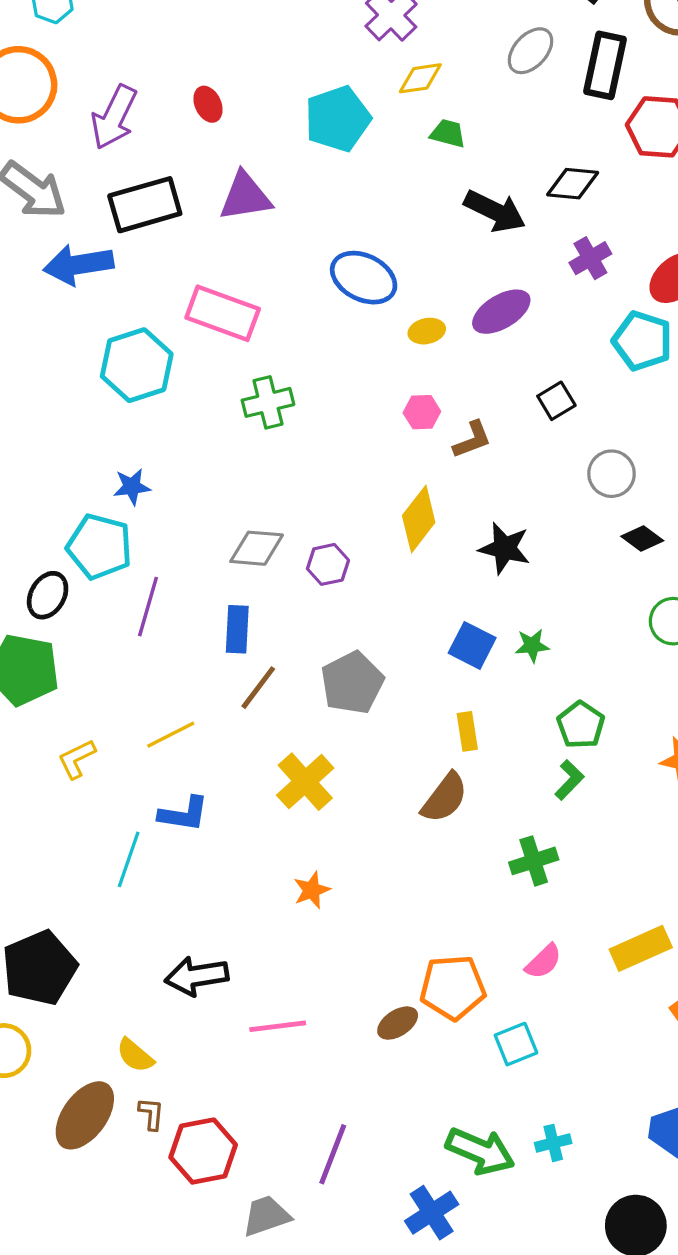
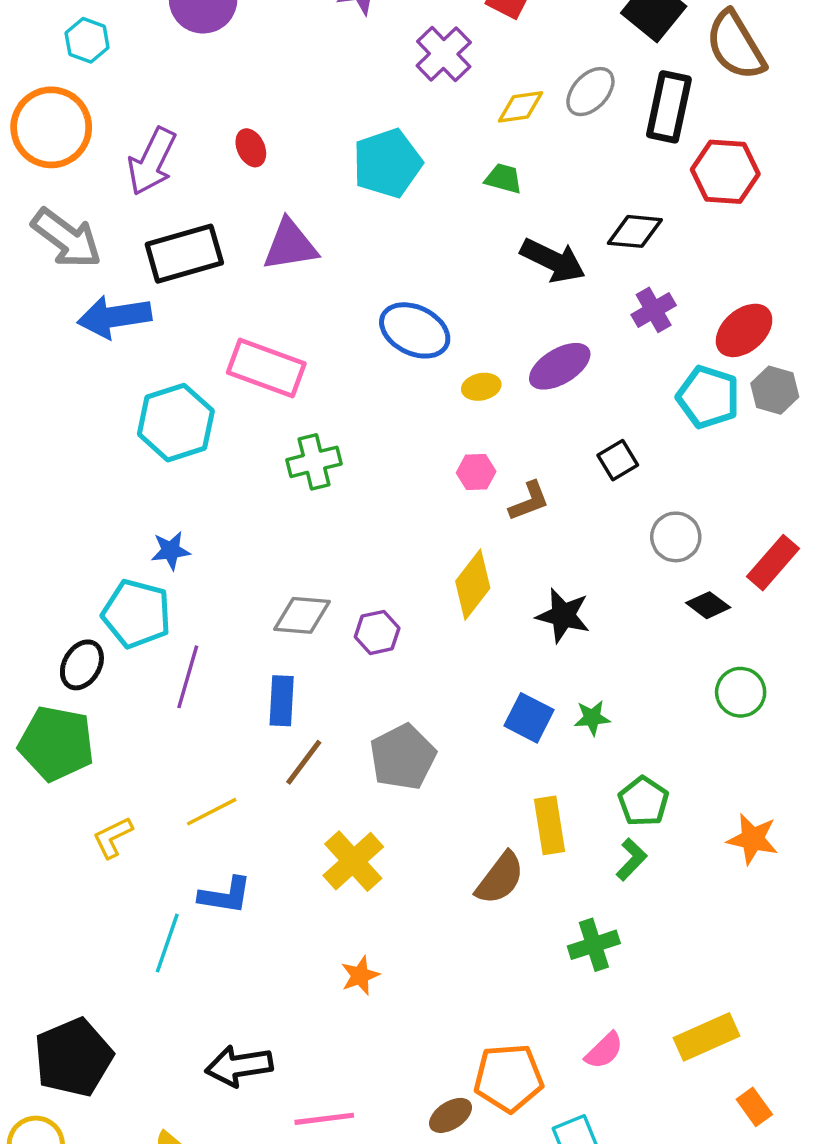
yellow diamond: (420, 78) -> (520, 107), moved
yellow rectangle: (467, 731) -> (549, 825), moved, size x1.4

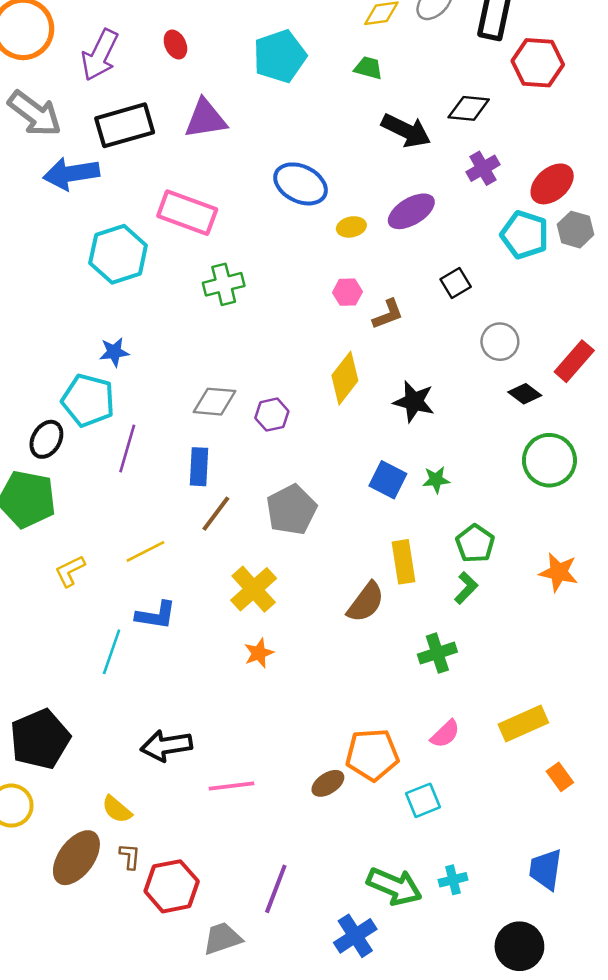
green circle: (741, 692) -> (549, 460), size x1.4
orange star: (360, 975) -> (259, 653), moved

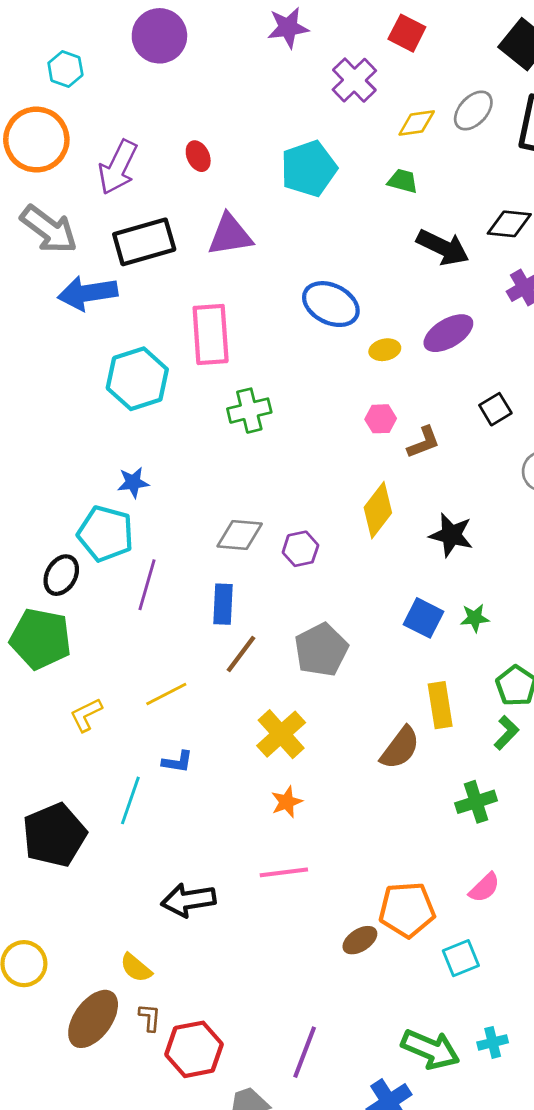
pink rectangle: (187, 213) -> (211, 335), turned 66
blue L-shape: (156, 615) -> (177, 762), size x0.7
black pentagon: (40, 739) -> (54, 835), moved
pink line: (231, 786) -> (284, 872), moved

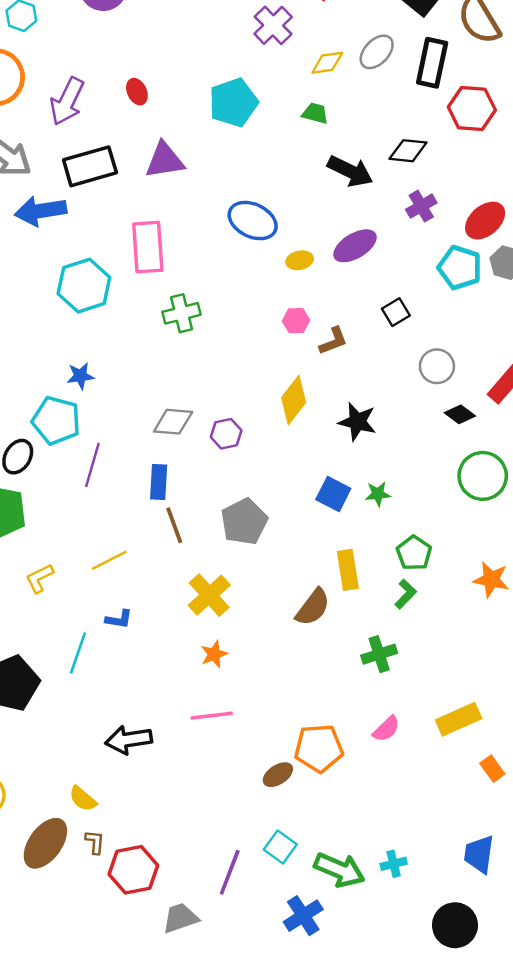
brown line: (241, 654) -> (174, 525), turned -57
cyan square: (461, 958) -> (280, 847), moved, turned -32

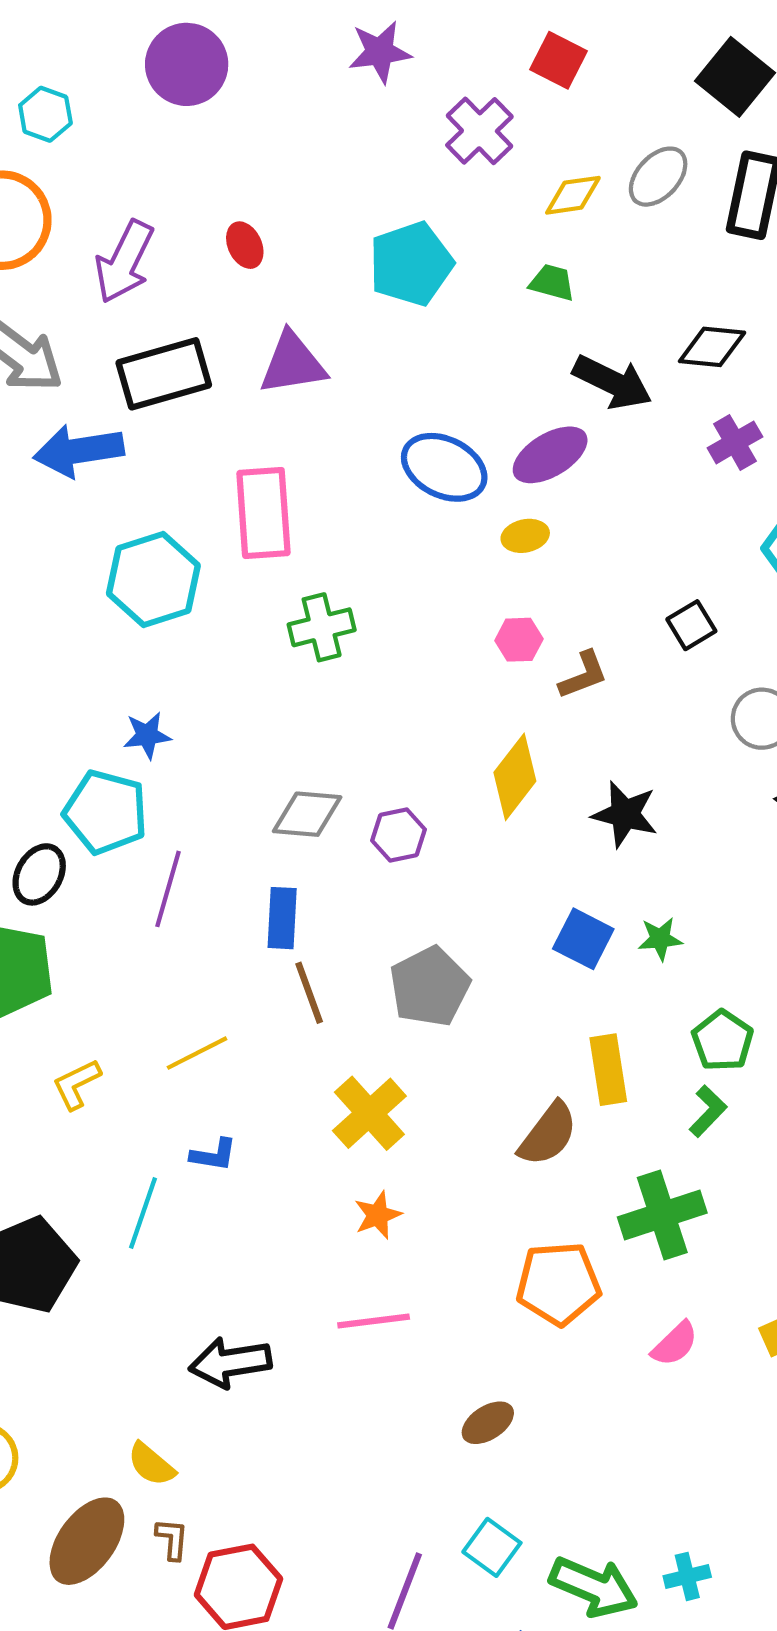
purple ellipse: (355, 246) -> (550, 455), moved
green cross: (379, 654) -> (662, 1215), size x1.4
orange pentagon: (319, 748) -> (558, 1284), moved

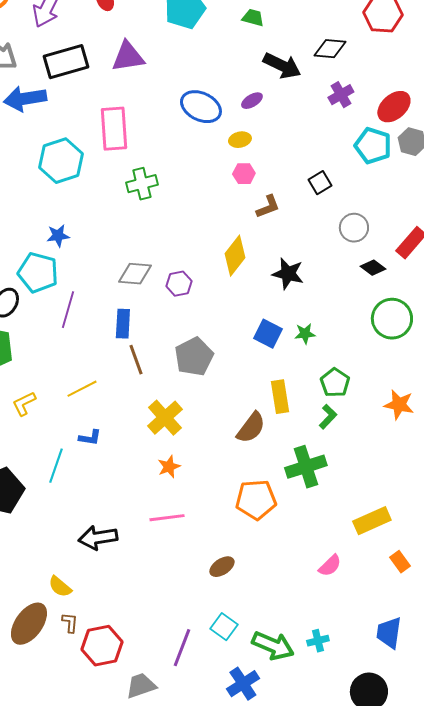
purple ellipse: (550, 455) -> (252, 101), size x0.6
pink hexagon: (519, 640) -> (244, 174), moved
pink semicircle: (675, 1344) -> (330, 566), moved

